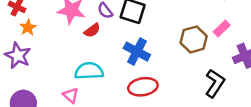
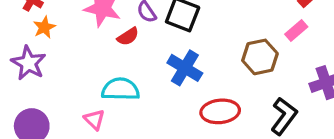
pink rectangle: (222, 28) -> (296, 30), moved
red ellipse: (143, 87) -> (220, 111), moved

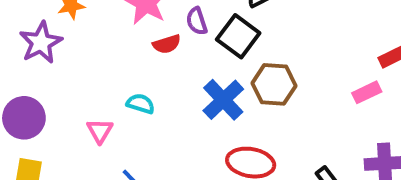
brown hexagon: (260, 57) -> (274, 84), moved
cyan semicircle: (120, 89) -> (141, 104), size x0.6

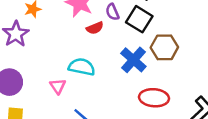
cyan semicircle: (141, 104) -> (82, 67), size x1.5

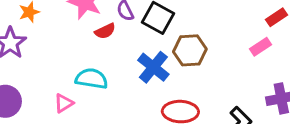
pink triangle: (58, 86) -> (64, 103), turned 35

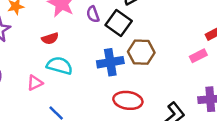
red semicircle: (105, 31) -> (50, 38), moved
blue cross: (153, 67) -> (110, 62), turned 35

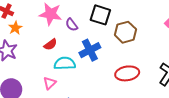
purple semicircle: (93, 14) -> (72, 25), moved
blue cross: (110, 62) -> (90, 50), moved

